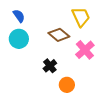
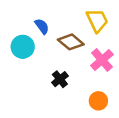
blue semicircle: (19, 16) -> (42, 26), moved
orange circle: (67, 85) -> (98, 101), moved

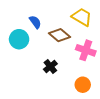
yellow trapezoid: (97, 20) -> (82, 17), turned -35
pink cross: (102, 60) -> (86, 50), turned -30

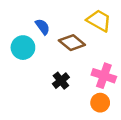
pink cross: (86, 50) -> (104, 76), moved

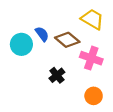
blue semicircle: (43, 27) -> (42, 34), moved
pink cross: (104, 76) -> (91, 58), moved

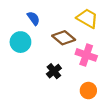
blue semicircle: (42, 34) -> (33, 18), moved

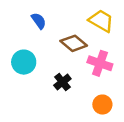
cyan circle: (20, 42) -> (24, 62), moved

